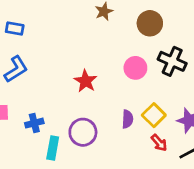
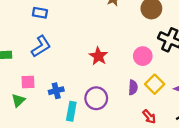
pink circle: (135, 68) -> (143, 56), moved
red arrow: (159, 143) -> (149, 117), moved

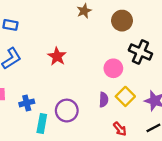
red star: (98, 56) -> (57, 56), moved

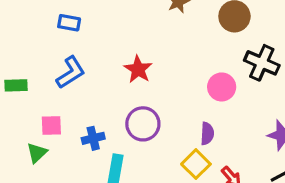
yellow square: (125, 96) -> (196, 164), moved
purple circle: (67, 111) -> (143, 124), moved

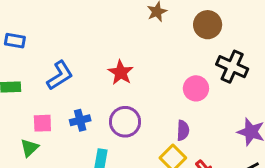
blue rectangle: (69, 23) -> (15, 41), moved
blue cross: (93, 138) -> (80, 120), moved

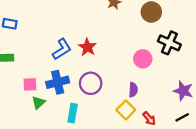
blue L-shape: (60, 75) -> (62, 49), moved
blue cross: (80, 120) -> (58, 82), size x1.5
green triangle: (29, 148) -> (38, 102), moved

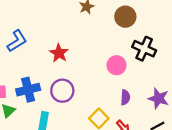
blue L-shape: (62, 49) -> (17, 41), moved
purple semicircle: (133, 90) -> (125, 97), moved

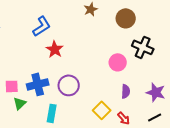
blue L-shape: (17, 41) -> (42, 26), moved
red star: (59, 53) -> (55, 49), moved

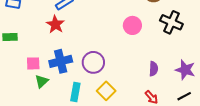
red star: (55, 49) -> (55, 24), moved
pink circle: (118, 62) -> (132, 25), moved
yellow square: (102, 110) -> (106, 91), moved

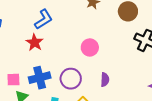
pink circle: (132, 25) -> (90, 47), moved
purple semicircle: (154, 69) -> (105, 80), moved

